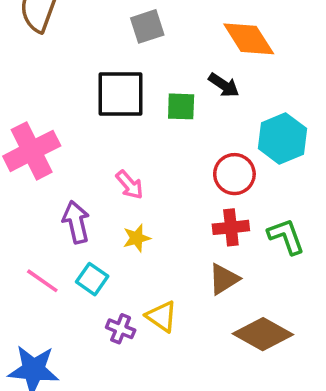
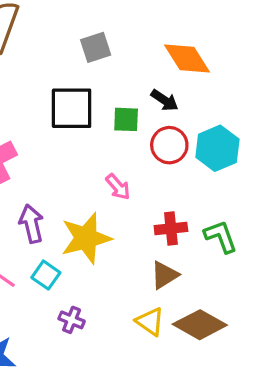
red circle: (234, 174) -> (169, 145), moved
pink arrow: (130, 185) -> (118, 187), moved
yellow star: (137, 238) -> (86, 238), size x2.0
yellow triangle: (162, 316) -> (150, 322), moved

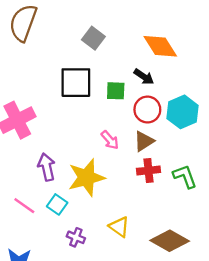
gray square: (96, 47) -> (93, 38), turned -35
brown triangle: (165, 275) -> (144, 141), moved
yellow triangle: (150, 322) -> (119, 227), moved

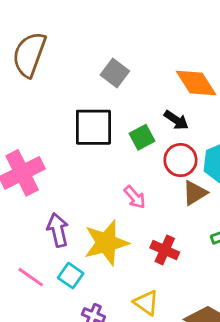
green square: (116, 91) -> (142, 137), turned -30
brown triangle: (144, 141) -> (195, 193), moved
red cross: (149, 170) -> (165, 250), moved, turned 30

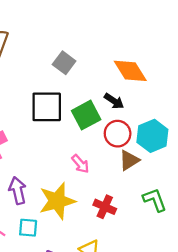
green square: (142, 137) -> (86, 115), size x1.4
cyan square: (71, 276) -> (28, 228), turned -30

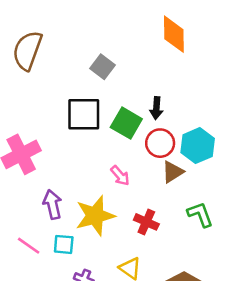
orange diamond: (130, 71) -> (174, 34), moved, turned 32
black arrow: (114, 101) -> (156, 108), turned 60
green square: (86, 115) -> (126, 123), turned -32

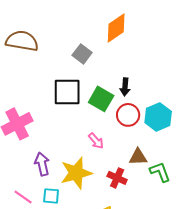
orange diamond: (174, 34) -> (116, 28), moved, turned 56
brown semicircle: (27, 50) -> (22, 41), turned 80
brown triangle: (173, 172) -> (138, 157), moved, turned 30

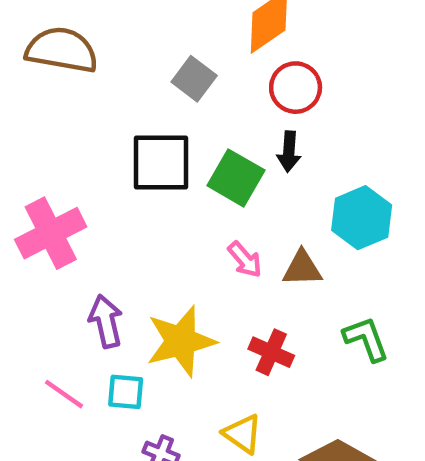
red circle: (128, 115) -> (296, 88), moved
pink arrow: (96, 141) -> (245, 260), moved
brown triangle: (138, 157) -> (302, 268), moved

